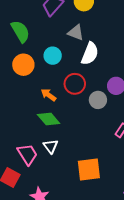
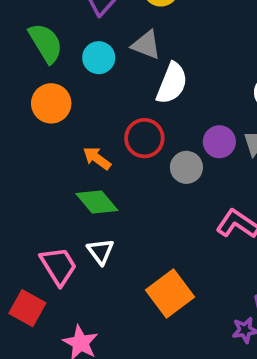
cyan circle: (53, 56) -> (99, 58), moved
orange square: (89, 169) -> (170, 293), turned -30

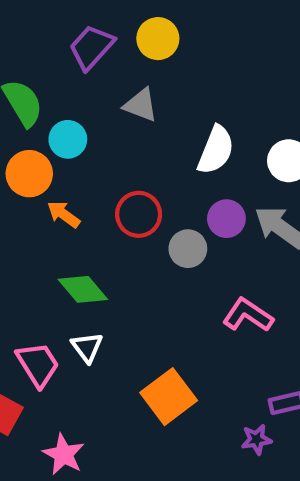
cyan circle: (99, 58) -> (68, 139), moved
white semicircle: (172, 83) -> (216, 150), moved
orange arrow: (97, 158) -> (64, 214), moved

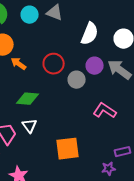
cyan circle: (68, 139) -> (30, 15), moved
green diamond: (83, 289) -> (28, 99), turned -45
orange square: (169, 397) -> (68, 149), turned 30

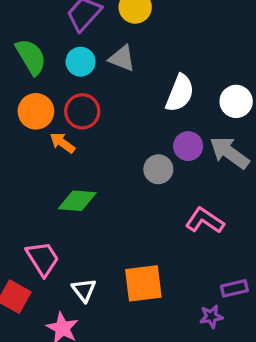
red circle: (54, 64) -> (82, 111), moved
white triangle: (30, 126) -> (84, 290), moved

